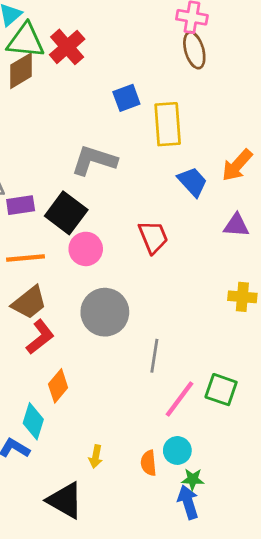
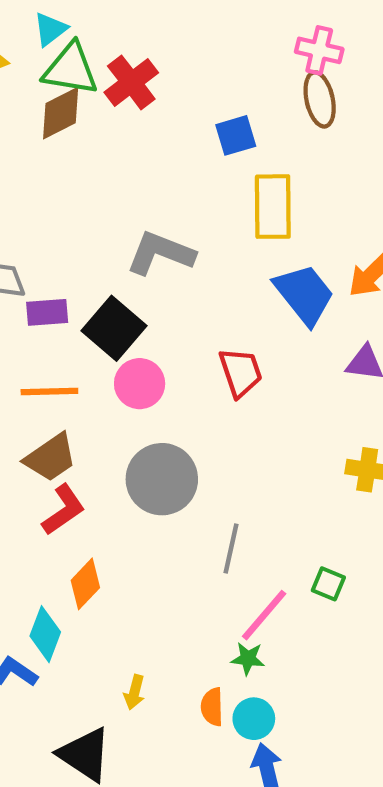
blue square: (126, 98) -> (236, 135), moved
blue trapezoid: (193, 182) -> (304, 294), size x1.4
green square: (221, 390) -> (328, 584), moved, size x0.7
cyan circle: (177, 450) -> (254, 719), moved
green star: (193, 479) -> (248, 659), moved

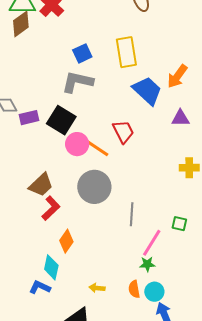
blue square: (236, 135) -> (82, 53), moved
orange line: (49, 391) -> (96, 148), moved, turned 44
yellow arrow: (134, 692) -> (97, 288), turned 91

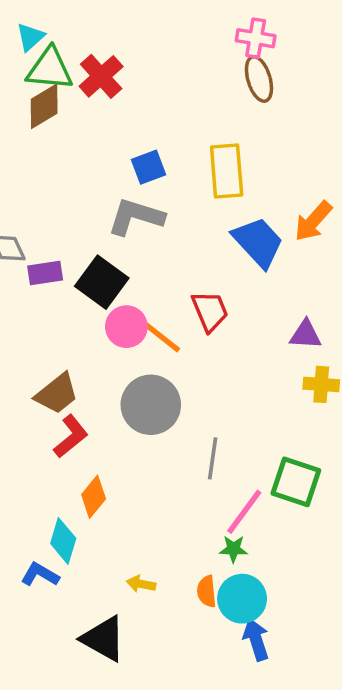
purple triangle: (180, 118) -> (306, 335), moved
green square: (179, 224) -> (296, 482), size x1.8
cyan circle: (154, 292) -> (242, 599), size x1.4

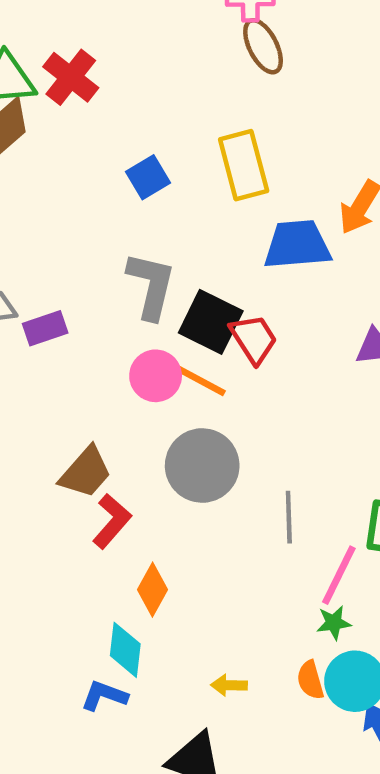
gray L-shape: (136, 217) -> (151, 286), moved, turned 96
blue trapezoid: (258, 242) -> (297, 245), turned -42
black square: (102, 282) -> (211, 322), moved

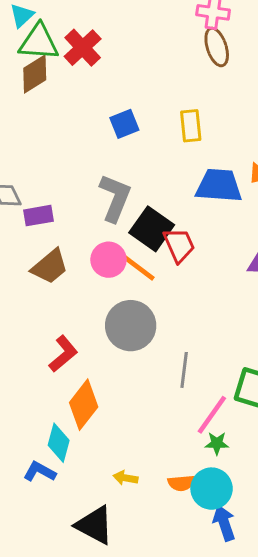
yellow rectangle: (244, 165) -> (191, 126), size x0.7
brown trapezoid: (86, 472) -> (50, 267), moved
orange diamond: (153, 590) -> (84, 405), size x1.4
green star: (334, 623) -> (217, 443), moved
orange semicircle: (310, 680) -> (181, 483), turned -88

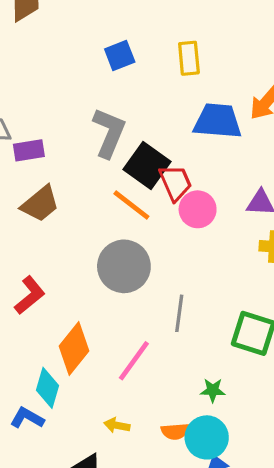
pink circle: (108, 260) -> (198, 209), moved
red L-shape: (63, 354) -> (30, 295), moved
pink line: (212, 415) -> (134, 361), moved

